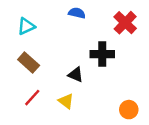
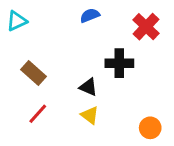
blue semicircle: (77, 13) -> (90, 15), turned -35
cyan triangle: (26, 26) -> (17, 21), moved
yellow triangle: (66, 101) -> (90, 115), moved

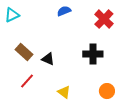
black cross: (119, 63) -> (93, 54), moved
black triangle: (88, 87) -> (48, 59), moved
yellow triangle: (90, 115) -> (64, 92), moved

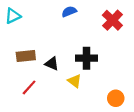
brown rectangle: (24, 52) -> (26, 56), turned -48
black cross: (93, 54) -> (86, 58), moved
yellow triangle: (64, 92) -> (75, 81), moved

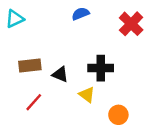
orange circle: (116, 98) -> (118, 115), moved

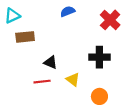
brown rectangle: (30, 66) -> (25, 37), moved
black cross: (101, 68) -> (99, 57), moved
red line: (34, 102) -> (42, 82), moved, turned 42

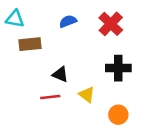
blue semicircle: (68, 11) -> (68, 21), moved
cyan triangle: (12, 16) -> (15, 19), turned 35
red cross: (110, 20) -> (111, 24), moved

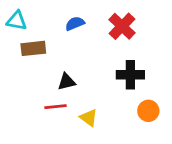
black triangle: (60, 74) -> (67, 82), turned -36
yellow triangle: (87, 95) -> (89, 118), moved
orange circle: (118, 115) -> (148, 111), moved

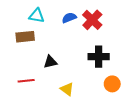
cyan triangle: (17, 21) -> (37, 16), moved
blue semicircle: (75, 23) -> (69, 18), moved
red line: (55, 107) -> (26, 81), moved

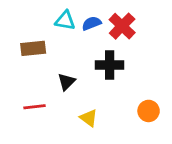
cyan triangle: (37, 16) -> (65, 21), moved
black cross: (99, 57) -> (110, 65), moved
black triangle: (50, 62) -> (66, 82), turned -32

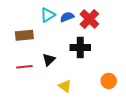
cyan triangle: (65, 21) -> (48, 15), turned -42
red line: (35, 107) -> (24, 67), moved

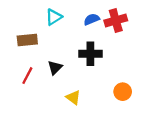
blue semicircle: (67, 17) -> (92, 19), moved
red cross: (89, 19) -> (116, 20), moved, turned 30
red line: (24, 67) -> (27, 76), turned -56

